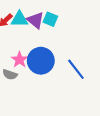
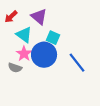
cyan triangle: (19, 19) -> (24, 35), moved, turned 36
cyan square: (50, 19) -> (53, 38), moved

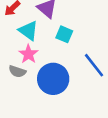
blue circle: (44, 55) -> (53, 79), moved

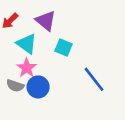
blue circle: (53, 79) -> (38, 87), moved, size x0.7

